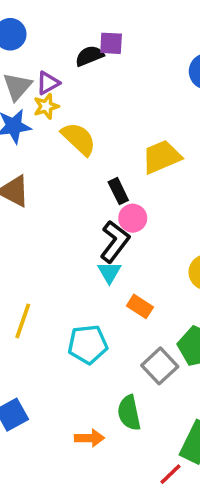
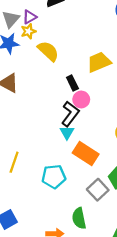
orange rectangle: (140, 306) -> (86, 153), size x1.6

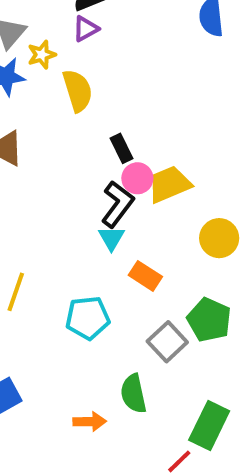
purple triangle: (30, 17) -> (86, 29), moved
yellow semicircle: (48, 51) -> (78, 91), turned 30
yellow trapezoid: (99, 62) -> (169, 184), moved
orange rectangle: (86, 153) -> (145, 276), size x0.7

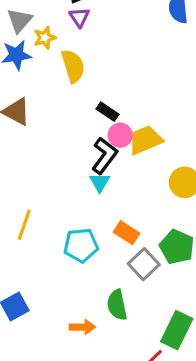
purple triangle: (86, 29) -> (79, 17), turned -35
black rectangle: (121, 148) -> (108, 112), turned -30
orange rectangle: (145, 276) -> (126, 233), moved

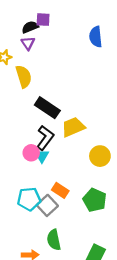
black rectangle: (108, 112) -> (47, 108), size x1.6
pink circle: (120, 135) -> (31, 153), moved
gray square: (144, 264) -> (47, 205), moved

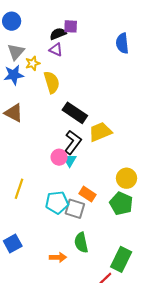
purple triangle: (28, 43) -> (56, 50), turned -32
yellow circle: (100, 156) -> (127, 178), moved
gray square: (47, 205) -> (75, 209), turned -30

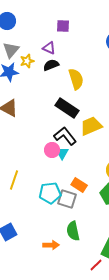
black semicircle: (58, 34) -> (51, 65), moved
yellow semicircle: (52, 82) -> (76, 79), moved
black L-shape: (73, 142) -> (65, 136), turned -75

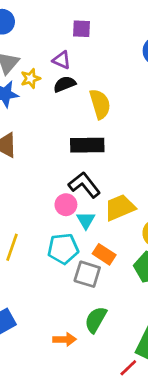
black rectangle: (67, 108) -> (87, 145), turned -35
yellow trapezoid: (91, 126) -> (120, 208), moved
cyan triangle: (62, 153) -> (86, 220), moved
cyan pentagon: (50, 193) -> (63, 249), moved
green semicircle: (73, 231) -> (96, 320), turned 42

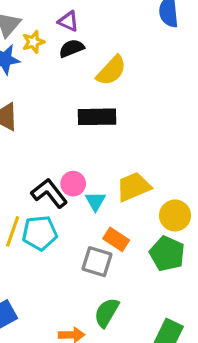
yellow semicircle: (100, 104) -> (111, 71), turned 60
black L-shape: (84, 185) -> (49, 193), moved
cyan pentagon: (63, 249) -> (40, 233), moved

